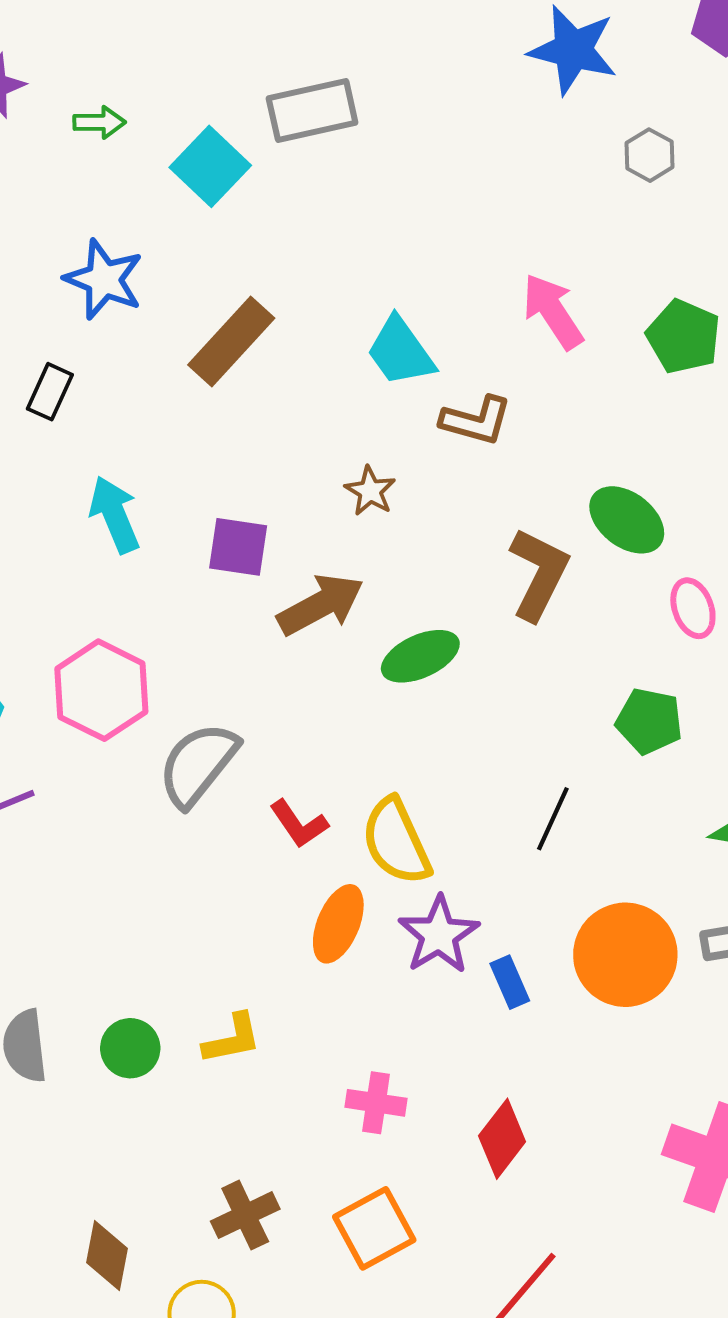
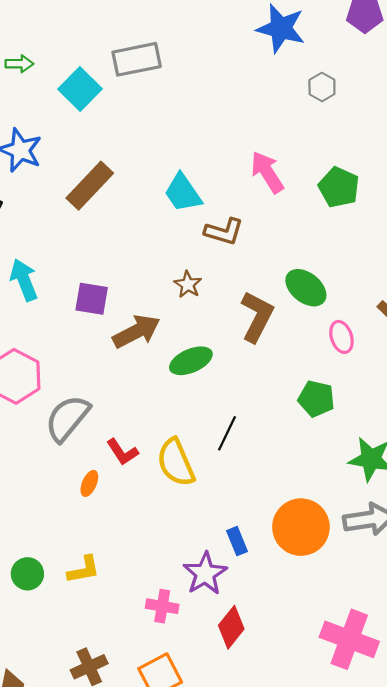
brown star: (370, 491) -> (188, 284), moved
black line: (553, 819) -> (227, 433), moved
orange ellipse: (338, 924) -> (89, 483), moved, size x0.6
purple star: (439, 935) -> (205, 574), moved

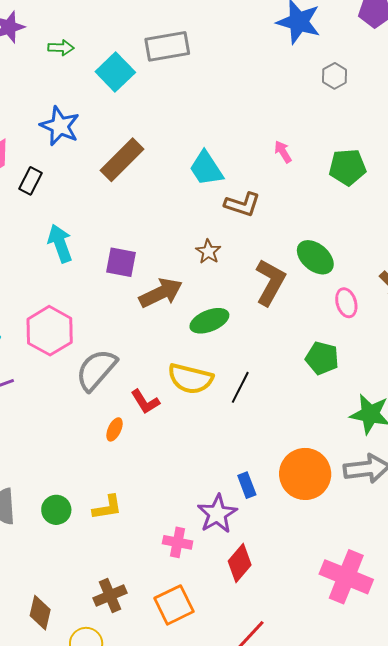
pink arrow: (267, 172) -> (283, 152), size x0.6
green pentagon: (339, 187) -> (348, 167), turned -30
yellow semicircle: (176, 462) -> (190, 379), moved, turned -54

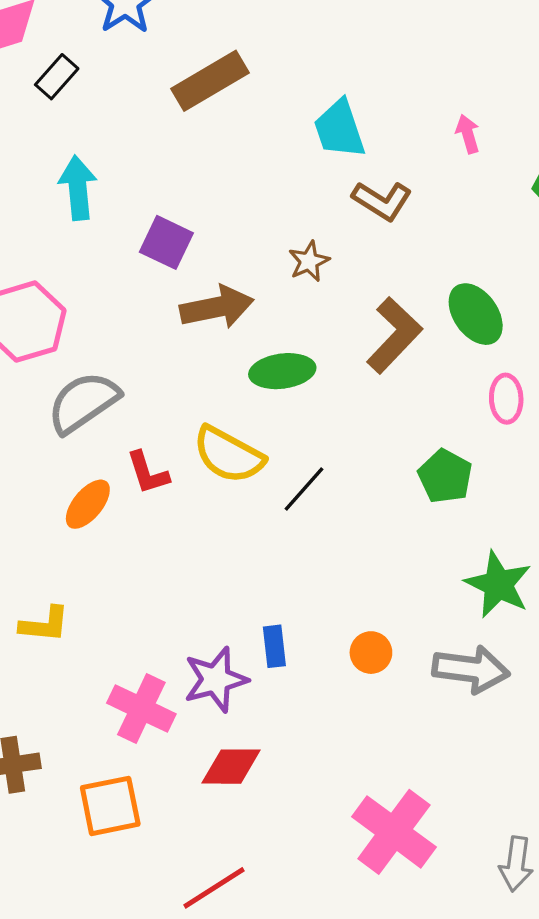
orange ellipse: (115, 429) -> (88, 504), size x1.4
orange circle: (305, 474) -> (371, 653), size x0.5
pink cross: (178, 542) -> (141, 709), size x1.4
red diamond: (240, 563) -> (231, 767), turned 36

